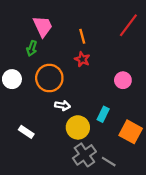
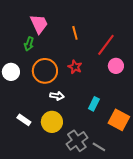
red line: (128, 25) -> (106, 45), moved
red star: (82, 59) -> (75, 67), moved
pink circle: (123, 80) -> (116, 66), moved
yellow circle: (78, 127) -> (52, 122), moved

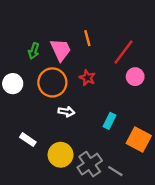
pink trapezoid: (39, 24) -> (61, 50), moved
yellow circle: (52, 122) -> (61, 155), moved

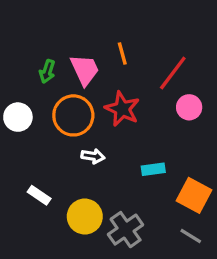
red star: (87, 78) -> (122, 109), size x1.5
cyan rectangle: (110, 121) -> (153, 169), turned 56
gray line: (115, 171) -> (191, 236), moved

